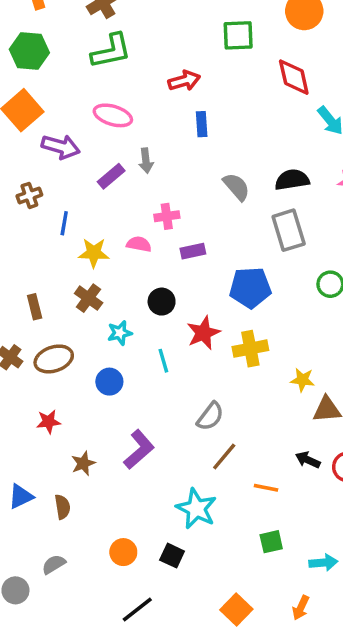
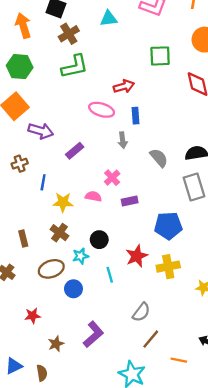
pink ellipse: (113, 115) -> (102, 110), moved
gray arrow: (146, 161) -> (123, 140), moved
pink cross: (167, 216) -> (112, 178), turned -35
black circle: (162, 302) -> (99, 240), moved
brown ellipse: (54, 359) -> (51, 269), moved

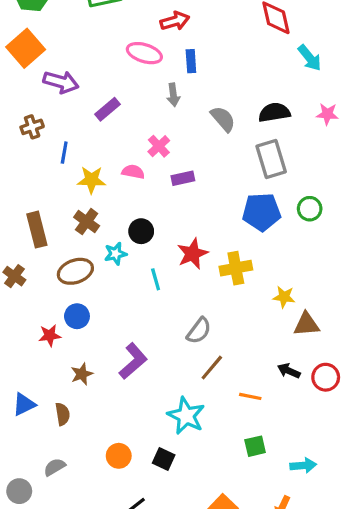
blue pentagon: (168, 226) -> (262, 212), moved
brown rectangle: (23, 238) -> (37, 230), size x1.5
blue circle: (73, 289) -> (77, 316), moved

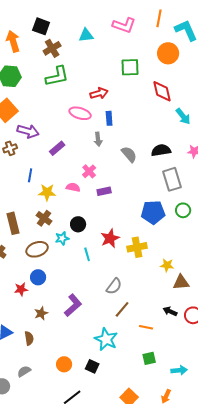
brown cross: (32, 127) -> (10, 148), moved
gray rectangle: (271, 159) -> (172, 179), moved

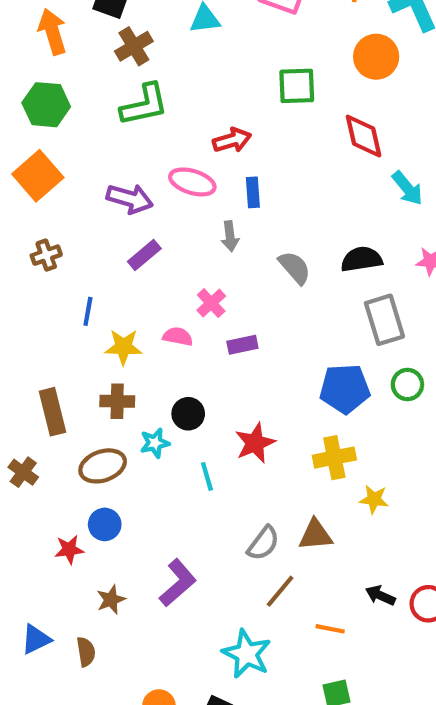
purple arrow: (28, 131) -> (130, 199), moved
brown cross: (44, 218) -> (117, 401), turned -35
yellow cross: (137, 247) -> (334, 458), moved
brown triangle: (181, 282) -> (316, 535), moved

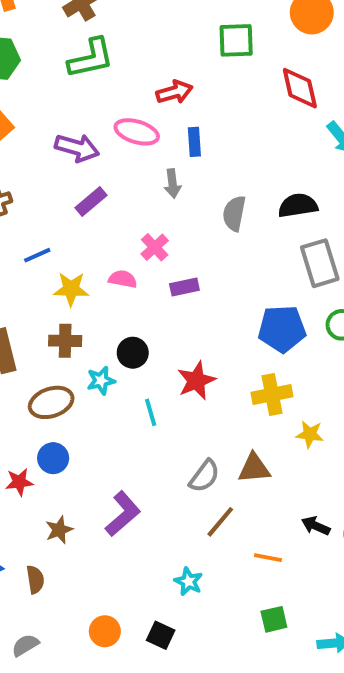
gray semicircle: (295, 268) -> (234, 213), turned -128
blue line: (88, 311) -> (37, 255), turned 56
cyan star: (247, 654) -> (188, 581), size x0.6

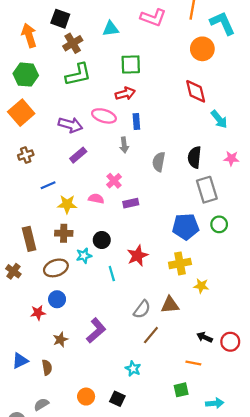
green square: (236, 40) -> (131, 64), moved
black semicircle: (298, 205) -> (195, 157), turned -75
orange line: (268, 558) -> (193, 363), moved

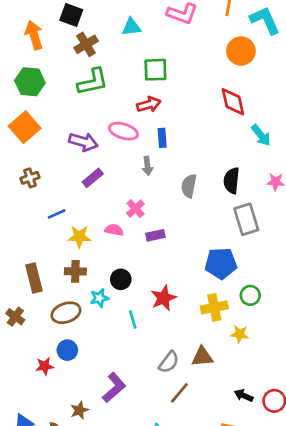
green circle: (219, 224) -> (250, 295), moved
brown star: (60, 339) -> (79, 410), moved

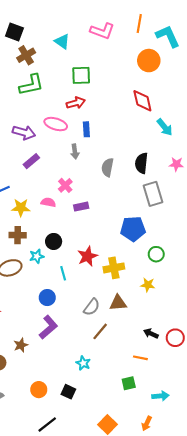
cyan triangle: (131, 27) -> (62, 42), turned 42
yellow cross: (214, 307) -> (114, 268), moved
blue circle: (67, 350) -> (47, 298), moved

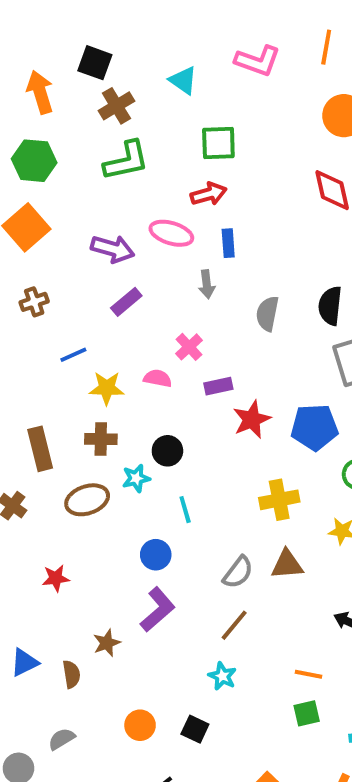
red star: (87, 256) -> (252, 419), moved
brown line: (100, 331) -> (234, 625), moved
orange line: (140, 358) -> (309, 674), moved

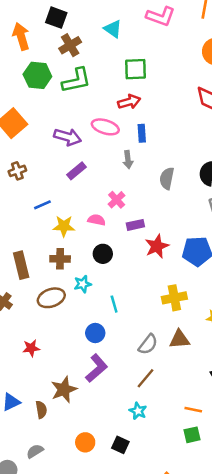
green hexagon: (34, 161) -> (37, 75), moved
black circle: (167, 451) -> (103, 254), moved
brown star: (107, 643) -> (64, 390), size x1.5

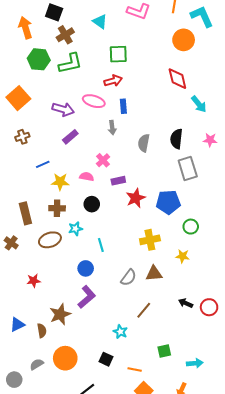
brown line: (146, 378) -> (144, 310), moved
orange line: (193, 410) -> (135, 369), moved
orange circle: (85, 442) -> (65, 358), moved, size x1.5

